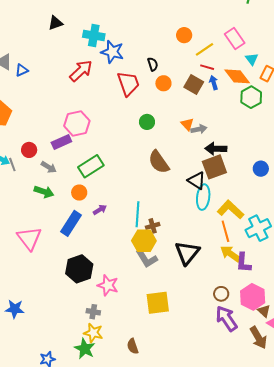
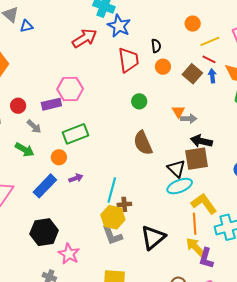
cyan ellipse: (203, 197) -> (180, 186), turned 50

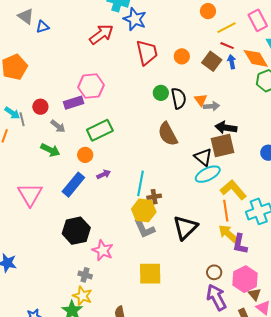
black semicircle: (156, 46) -> (179, 98), moved, size x1.5

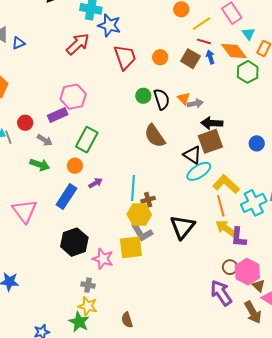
green rectangle: (100, 130) -> (87, 140), turned -30
brown circle: (214, 272) -> (230, 267), moved
yellow square: (150, 274) -> (131, 247), moved

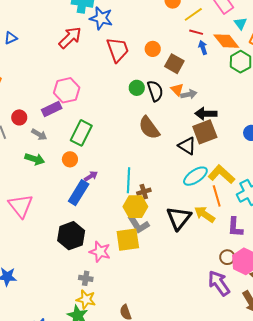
brown square: (190, 59) -> (174, 64), moved
cyan ellipse: (199, 171) -> (195, 176), moved
blue rectangle: (66, 197) -> (79, 193), moved
yellow arrow: (226, 228) -> (205, 214), moved

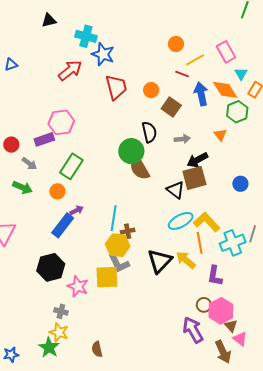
red line: (196, 32) -> (182, 74), moved
blue arrow: (203, 48) -> (201, 94), size x1.6
green circle: (137, 88) -> (131, 151), moved, size x1.6
orange triangle: (177, 90) -> (220, 135), moved
black arrow: (206, 114) -> (197, 160), turned -35

